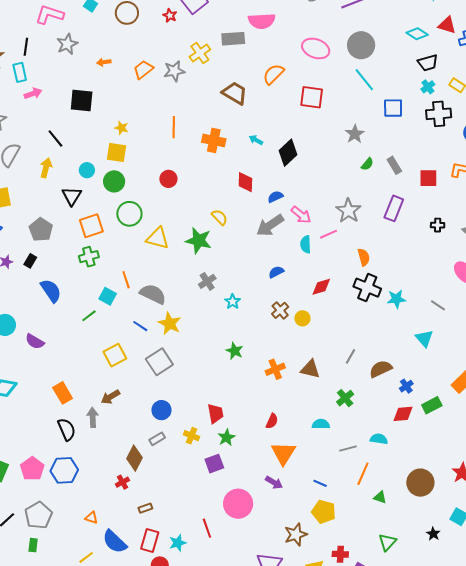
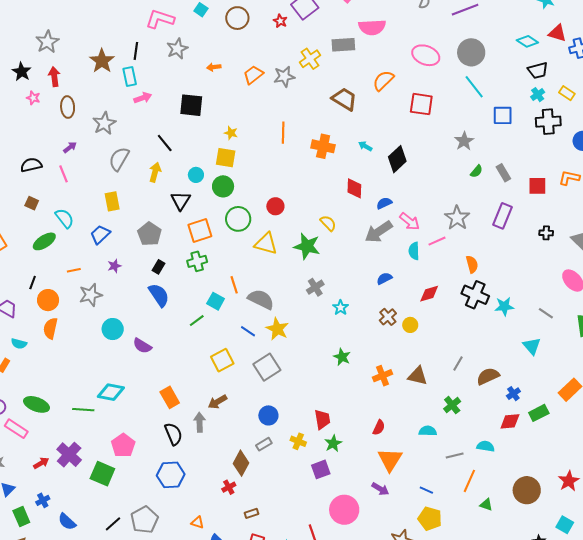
red circle: (168, 179) -> (275, 206), moved
black rectangle: (30, 261) -> (158, 267), moved
pink pentagon: (32, 469) -> (123, 445), moved

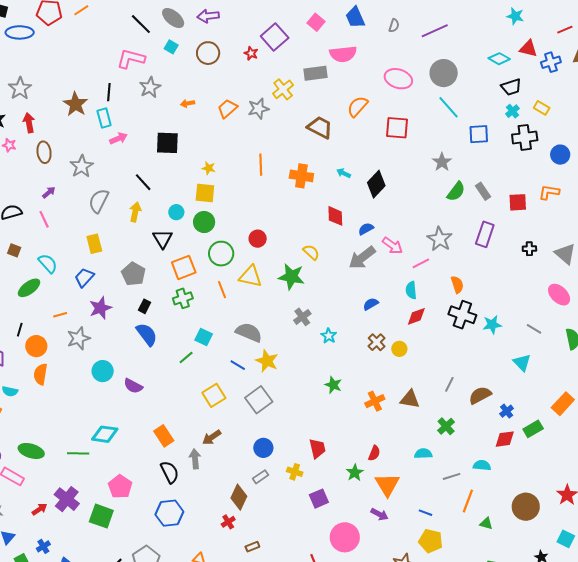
green semicircle: (476, 171) -> (456, 191), size x1.5
cyan semicircle: (414, 251) -> (411, 290), moved
purple star: (114, 266) -> (100, 308), size x1.6
orange line: (234, 285) -> (222, 290), moved
green star: (333, 443) -> (355, 473), moved

